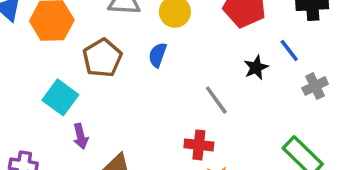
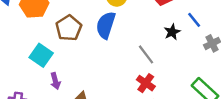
blue semicircle: (158, 55) -> (106, 25), size x1.6
red cross: (199, 145) -> (146, 83), moved, turned 30

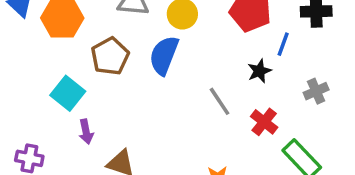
blue line: (194, 20) -> (283, 44), moved, turned 56
red cross: (146, 83) -> (264, 122), moved

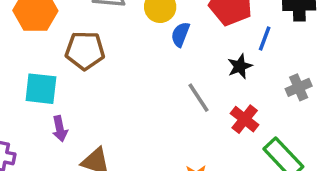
blue semicircle: (164, 55) -> (180, 34), moved, size x0.6
brown pentagon: (110, 56) -> (85, 50), turned 30
cyan square: (68, 93) -> (41, 89), turned -32

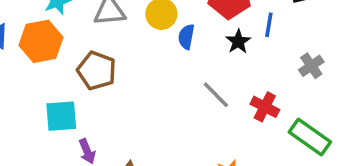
brown pentagon: (85, 50) -> (97, 71), turned 30
black star: (240, 66) -> (238, 41), moved

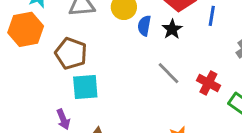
black star: (238, 41) -> (172, 29), moved
cyan square: (61, 116) -> (85, 87), moved

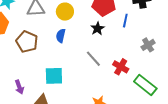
blue semicircle: (144, 26) -> (61, 36), moved
cyan square: (85, 87) -> (54, 76), moved

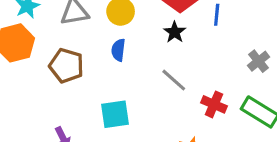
gray cross: (148, 45) -> (259, 61), moved
red cross: (121, 67) -> (214, 104), moved

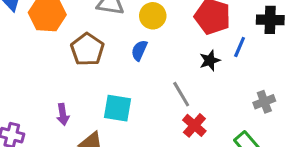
black star: (175, 32) -> (210, 61), moved
red cross: (214, 104) -> (194, 125), moved

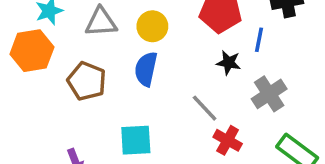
blue semicircle: (139, 50) -> (146, 69), size x1.4
black star: (210, 61) -> (229, 63), turned -30
gray cross: (264, 102) -> (269, 94), moved, size x1.4

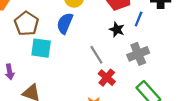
cyan square: (136, 140) -> (41, 48), moved

